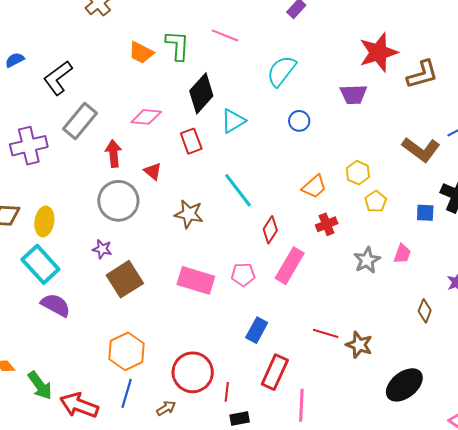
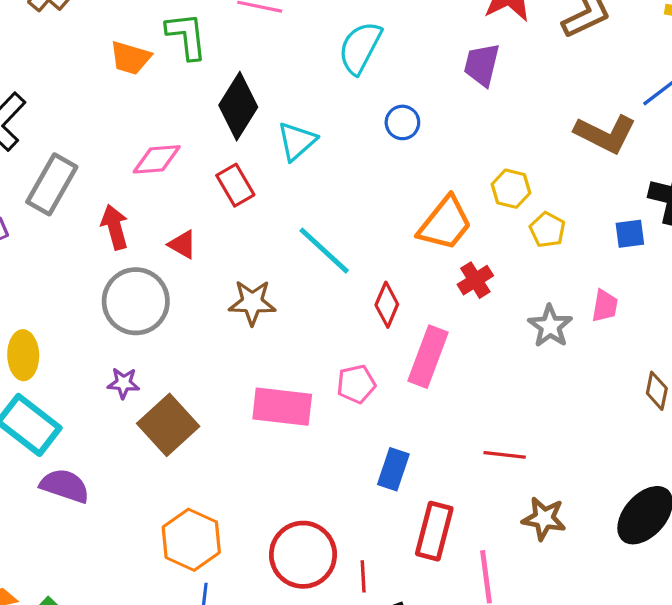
purple trapezoid: (353, 94) -> (482, 65), turned 116
orange trapezoid: (314, 187) -> (445, 223), size x1.4
brown star: (359, 345) -> (544, 518), moved

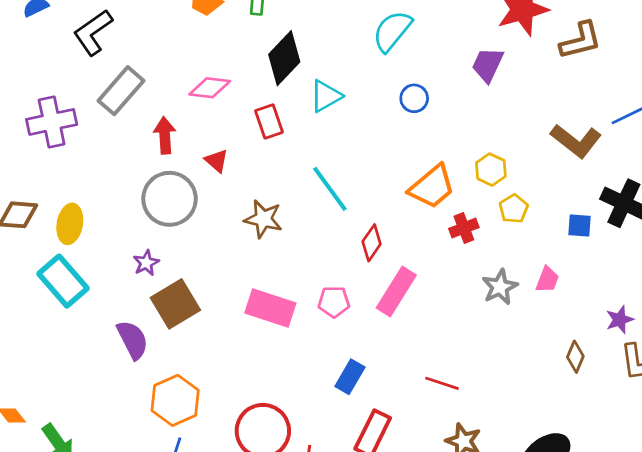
red cross: (475, 280) -> (464, 228), moved
purple star: (123, 383) -> (146, 263), turned 30
purple semicircle: (65, 486) -> (133, 340), moved, turned 33

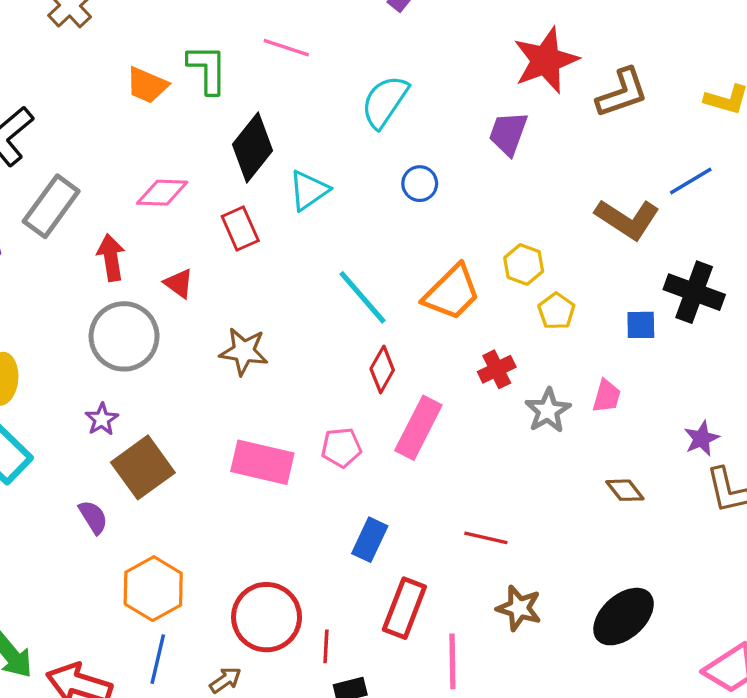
cyan line: (330, 189) -> (363, 297), moved
red cross: (464, 228) -> (497, 369), moved
purple semicircle: (133, 340) -> (93, 517), size x0.7
brown diamond: (575, 357) -> (625, 490), moved, turned -56

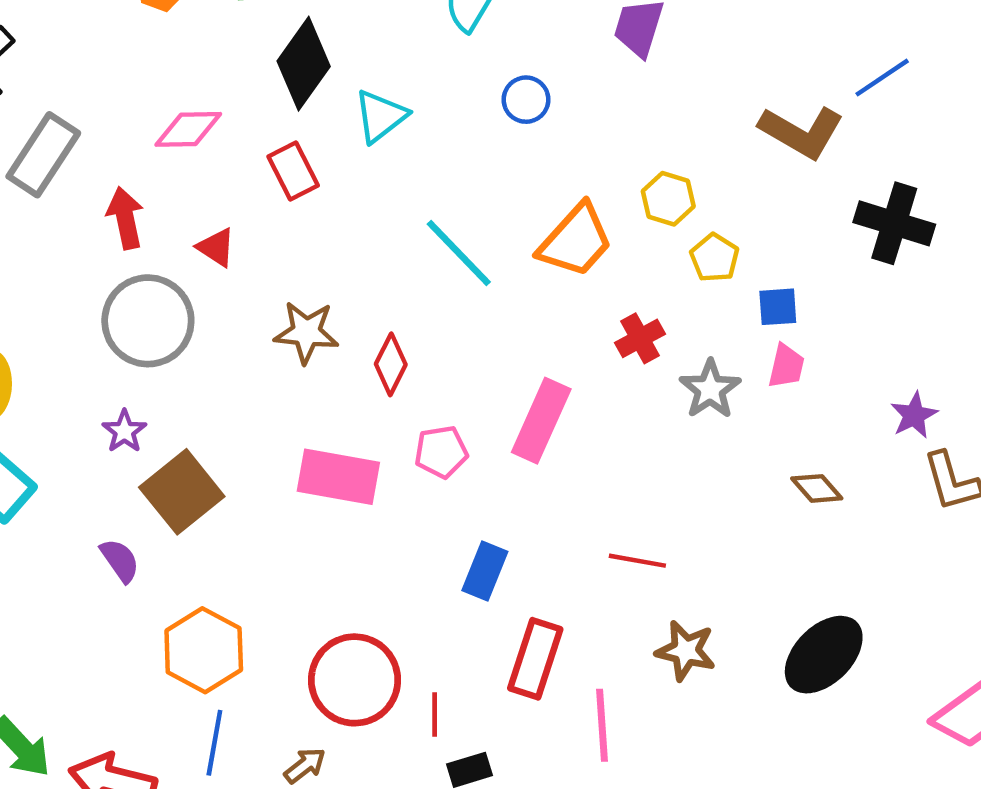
blue square: (641, 325) -> (778, 307), moved
red diamond: (382, 369) -> (391, 364), moved

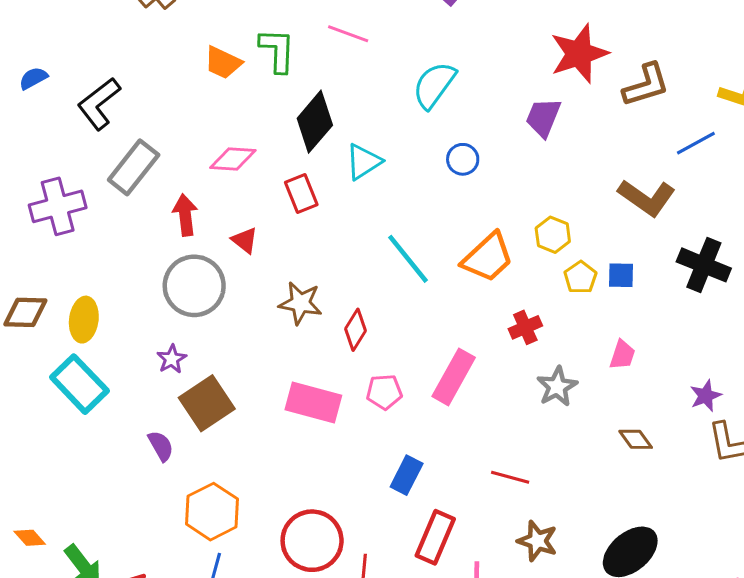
blue line: (882, 78) -> (696, 143), moved
blue square: (778, 307) -> (621, 275), moved
gray star: (710, 389) -> (557, 387), moved

